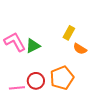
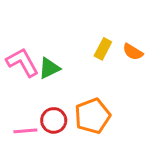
orange semicircle: (80, 49) -> (133, 52), moved

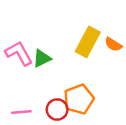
yellow rectangle: (103, 49) -> (88, 42), size x1.6
red circle: (54, 120) -> (57, 109), moved

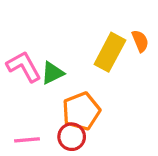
orange semicircle: (113, 44) -> (140, 41), moved, turned -144
orange pentagon: (79, 99) -> (81, 111), moved

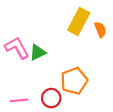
yellow rectangle: (110, 52) -> (79, 22), moved
orange pentagon: (81, 111) -> (74, 81), moved

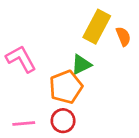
green triangle: (38, 52) -> (81, 65), moved
orange pentagon: (74, 81) -> (66, 87), moved

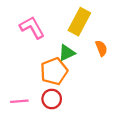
orange semicircle: (123, 36) -> (101, 48), moved
pink L-shape: (21, 59) -> (32, 27), moved

